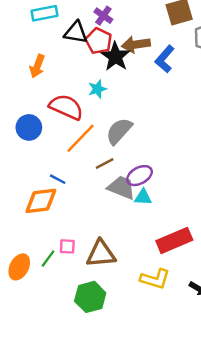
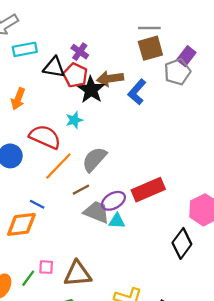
red rectangle: (174, 240) -> (148, 190), moved

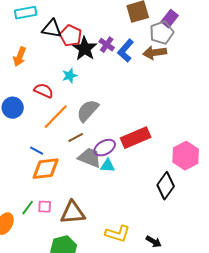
purple cross: (80, 52) -> (107, 45), moved
brown arrow: (110, 79) -> (155, 53), moved
red semicircle: (45, 137) -> (44, 91), size x0.7
orange diamond: (21, 224) -> (46, 169), moved
green line: (28, 278) -> (28, 208), moved

